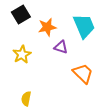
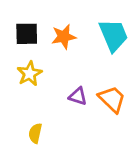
black square: (21, 15) -> (27, 34), moved, turned 30
purple triangle: (61, 47) -> (78, 96), moved

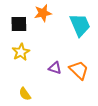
orange star: (64, 37) -> (43, 13), moved
yellow semicircle: (35, 133) -> (25, 94), turned -48

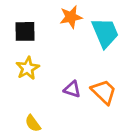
orange star: (43, 13) -> (71, 17), moved

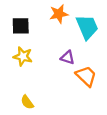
yellow star: (28, 68) -> (23, 56), turned -30
purple triangle: (72, 89) -> (68, 58), moved

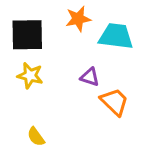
black square: (21, 26) -> (27, 35), size x1.4
cyan trapezoid: (87, 27) -> (116, 36), turned -60

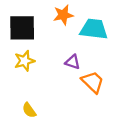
yellow star: (30, 76) -> (24, 61), turned -30

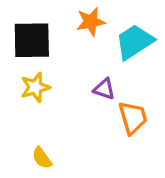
cyan trapezoid: (94, 29) -> (134, 42), turned -40
orange trapezoid: (93, 82) -> (133, 118), turned 30

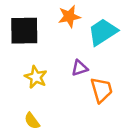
yellow star: (35, 87) -> (36, 77), moved, turned -30
purple triangle: (104, 89) -> (80, 68), turned -36

